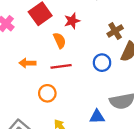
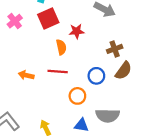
orange arrow: (27, 63) -> (26, 75), moved
orange circle: (47, 93) -> (77, 96), moved

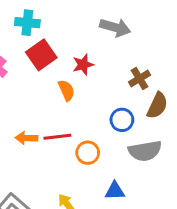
red line: (58, 71) -> (57, 137), moved
orange circle: (77, 96) -> (88, 153), moved
gray semicircle: (108, 115) -> (145, 151), moved

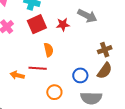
red star: (83, 65) -> (63, 25), moved
brown cross: (139, 78) -> (105, 50), moved
red line: (57, 137) -> (38, 68), moved

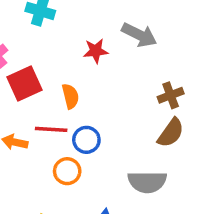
red square: (37, 24) -> (25, 84), moved
blue circle: (80, 75) -> (86, 140), moved
orange circle: (54, 92) -> (67, 171), moved

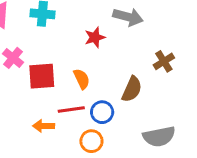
red square: (25, 84) -> (42, 76), turned 32
brown semicircle: (171, 133) -> (132, 89), moved

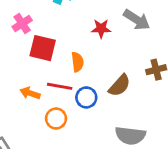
orange circle: (91, 141) -> (56, 118), moved

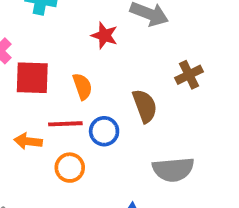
red star: (101, 29) -> (104, 35), turned 30
brown semicircle: (119, 85) -> (145, 106), turned -50

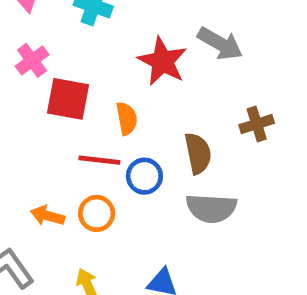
red star: (104, 35) -> (162, 61), size x1.5
orange arrow: (28, 141) -> (47, 216), moved
gray semicircle: (173, 169) -> (211, 208), moved

